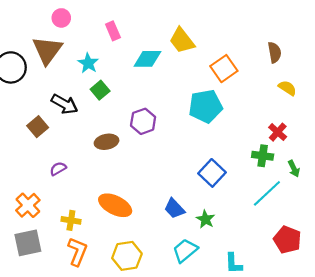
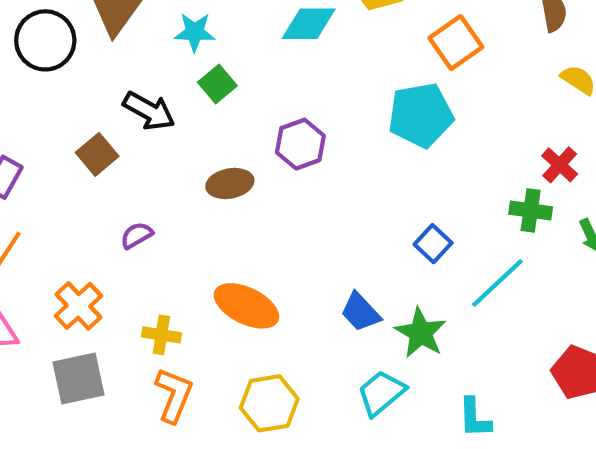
cyan star: (88, 63) -> (195, 32), turned -30
blue square: (212, 173) -> (433, 244), size x0.7
cyan line: (267, 193) -> (497, 283), moved
green star: (206, 219) -> (421, 333), size x1.4

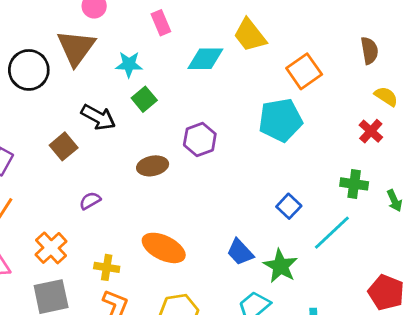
red cross: (560, 165) -> (371, 131), moved

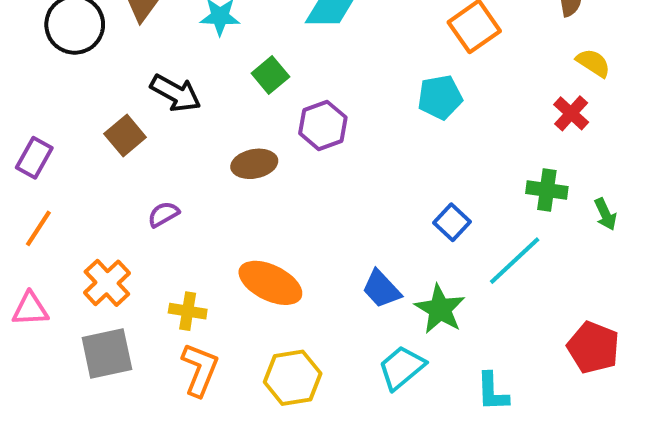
green square: (144, 99) -> (270, 75), moved
cyan pentagon: (280, 120) -> (440, 97), size x0.7

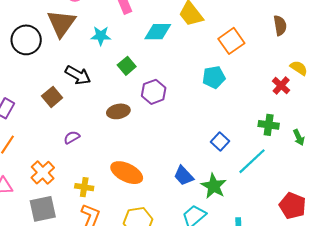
yellow semicircle: (593, 63) -> (299, 68), moved

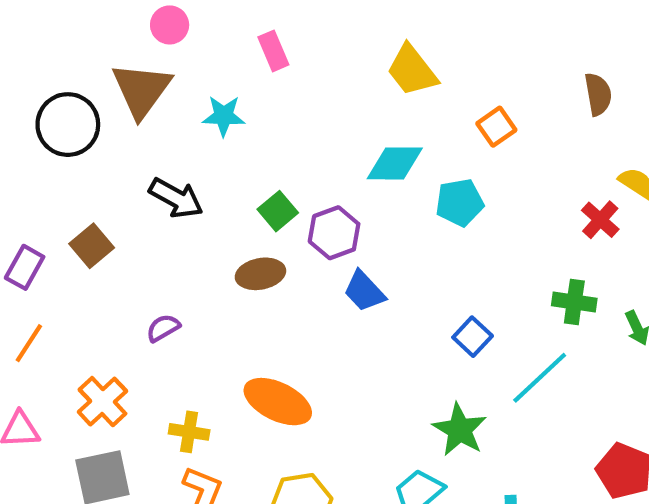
cyan diamond: (158, 32) -> (395, 163), moved
orange square: (231, 41) -> (496, 127), size x0.7
green square: (127, 66) -> (278, 211), moved
brown square: (52, 97) -> (92, 246), moved
blue trapezoid: (184, 176) -> (364, 291), moved

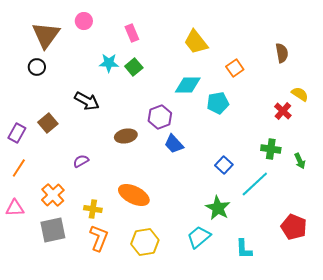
brown triangle: (141, 90) -> (46, 35), moved
black circle: (68, 125) -> (37, 67), size x0.6
green square: (278, 211) -> (134, 67), moved

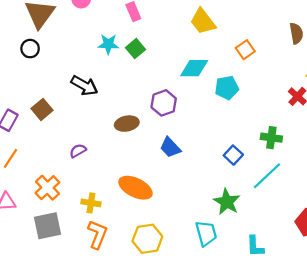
blue trapezoid: (174, 144) -> (170, 147), moved
green cross: (271, 149) -> (271, 138), moved
cyan trapezoid: (199, 237) -> (206, 233), turned 115

